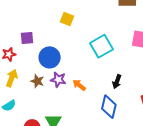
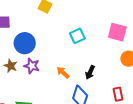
cyan square: (102, 46) -> (77, 36), size x0.7
orange arrow: (79, 85) -> (63, 73), moved

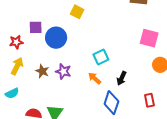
cyan square: (77, 36) -> (101, 57), moved
blue circle: (25, 43) -> (56, 38), moved

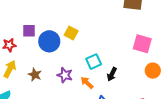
yellow square: (77, 12) -> (71, 33), moved
purple star: (63, 71) -> (65, 75), moved
black arrow: (122, 78) -> (112, 74), moved

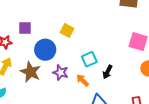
blue circle: (49, 41) -> (45, 50), moved
brown star: (35, 75) -> (30, 72), size x1.5

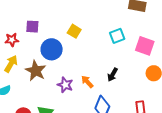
cyan square: (89, 59) -> (117, 36), moved
purple star: (60, 73) -> (65, 85), moved

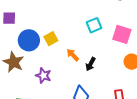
yellow square: (74, 31) -> (51, 39), moved, turned 32
orange arrow: (87, 82) -> (73, 55), moved

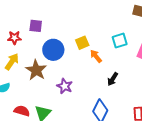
yellow square: (51, 39) -> (82, 43), moved
orange arrow: (73, 55) -> (96, 56), moved

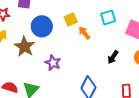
black arrow: (113, 79) -> (113, 57), moved

